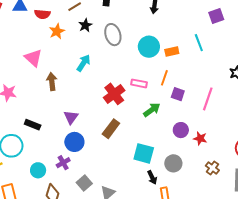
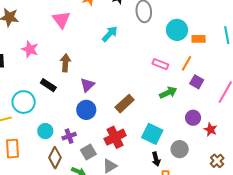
brown arrow: (52, 82) -> (65, 63), moved
red cross: (114, 94) -> (115, 137), moved
purple cross: (63, 163) -> (69, 136), moved

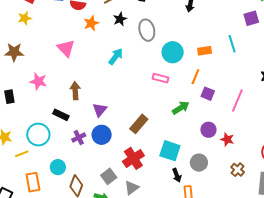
cyan circle: (177, 30) -> (173, 52), moved
pink rectangle: (160, 64) -> (160, 78), moved
cyan circle: (45, 131) -> (58, 167), moved
purple cross: (69, 136) -> (79, 137), moved

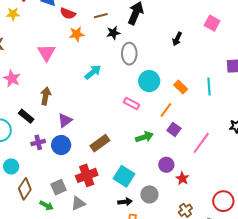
black star: (120, 19) -> (113, 33), moved
orange rectangle: (205, 51) -> (181, 87), turned 40
black arrow: (177, 175) -> (125, 202), turned -88

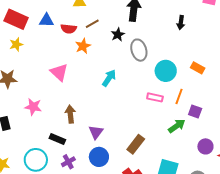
brown line: (101, 16) -> (92, 24), moved
orange line: (166, 110) -> (179, 96), moved
purple square: (174, 129) -> (195, 112), moved
purple cross: (38, 142) -> (68, 162), moved

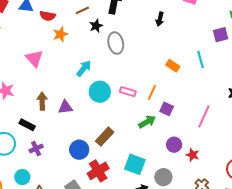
brown line: (92, 24) -> (82, 10), moved
cyan circle: (166, 71) -> (100, 92), moved
purple triangle: (96, 132) -> (65, 107), moved, turned 42
blue circle: (99, 157) -> (79, 150), moved

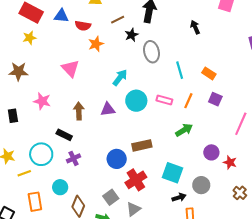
black arrow: (160, 19) -> (195, 27), turned 144
cyan line: (201, 59) -> (180, 70), moved
purple triangle: (65, 107) -> (108, 109), moved
purple square: (167, 109) -> (215, 99), moved
brown rectangle: (105, 137) -> (142, 145), turned 36

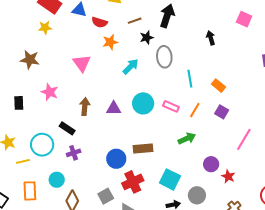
cyan arrow: (120, 78) -> (131, 66), moved

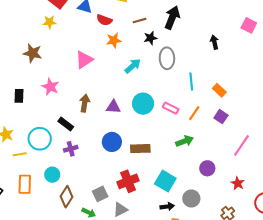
pink triangle: (82, 63) -> (84, 60), turned 30
blue circle: (116, 159) -> (112, 142), moved
red star: (228, 176) -> (238, 183), moved

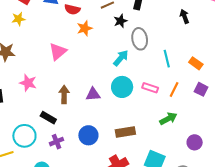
cyan arrow: (133, 66) -> (121, 58), moved
blue circle: (112, 142) -> (88, 135), moved

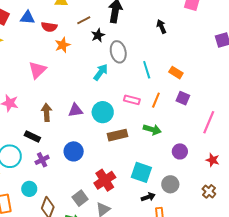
cyan circle: (122, 87) -> (103, 112), moved
green arrow: (168, 119) -> (152, 129), turned 48
brown rectangle: (125, 132) -> (117, 135), moved

